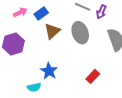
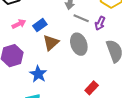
blue star: (49, 71) -> (38, 74), moved

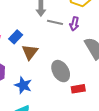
gray ellipse: (79, 44) -> (61, 71), moved
red rectangle: (92, 88) -> (78, 89), turned 48

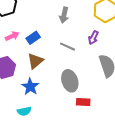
gray line: (55, 22) -> (68, 47), moved
brown triangle: (30, 52) -> (35, 61), moved

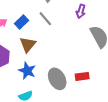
gray line: (68, 47) -> (45, 19), moved, turned 35
gray ellipse: (70, 81) -> (57, 79), moved

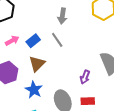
purple arrow: (81, 11) -> (85, 77), moved

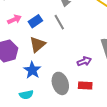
purple arrow: (85, 77) -> (84, 61), turned -136

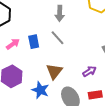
blue rectangle: (35, 21) -> (34, 42), turned -56
brown triangle: (37, 44) -> (54, 71), moved

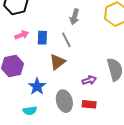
brown triangle: (54, 71) -> (57, 62), moved

